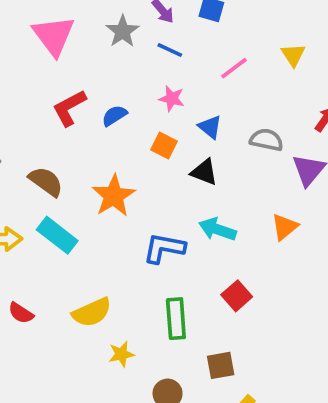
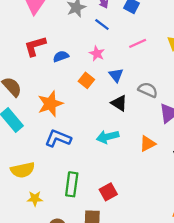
black triangle: (204, 172) -> (119, 103), moved
cyan arrow: (218, 229) -> (108, 137), turned -45
blue L-shape: (164, 248) -> (58, 138), moved
red square: (237, 296) -> (108, 192), moved

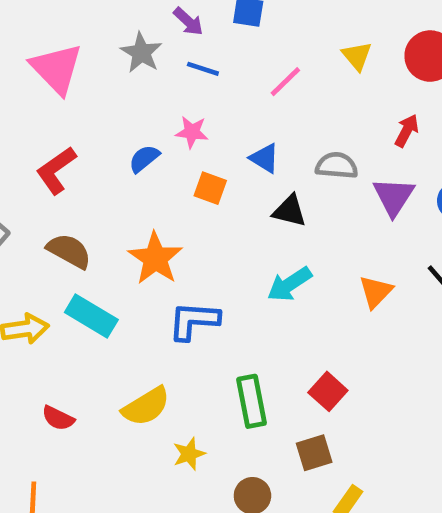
red L-shape: (35, 46) -> (56, 170), moved
pink star: (97, 53) -> (192, 132), moved
orange triangle: (148, 144) -> (376, 292), moved

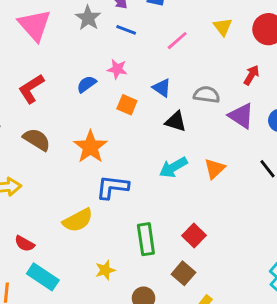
purple triangle: (394, 197) -> (241, 116), turned -32
orange triangle: (376, 292) -> (215, 169), moved
cyan rectangle: (91, 316) -> (43, 277), moved
yellow semicircle: (146, 406) -> (78, 220), moved
brown square: (314, 453) -> (183, 273), turned -35

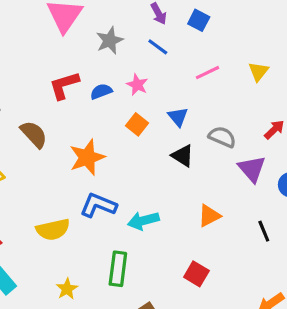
gray star: (88, 18) -> (110, 40), moved
red L-shape: (31, 89) -> (64, 85), moved
cyan arrow: (173, 167) -> (143, 221), moved
red square: (194, 235) -> (196, 274), moved, turned -30
yellow star: (105, 270) -> (67, 289), turned -30

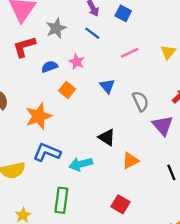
red L-shape: (64, 85) -> (24, 47), moved
orange square: (137, 124) -> (67, 90), moved
gray semicircle: (222, 137) -> (141, 101), turned 42
black triangle: (183, 156) -> (107, 137), moved

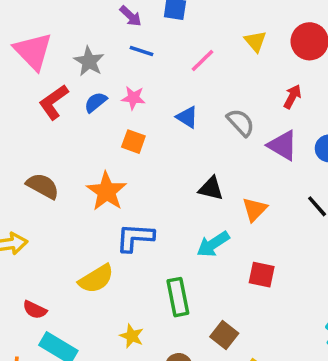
blue semicircle: (50, 67) -> (96, 102), moved
cyan arrow: (81, 164) -> (213, 244), moved

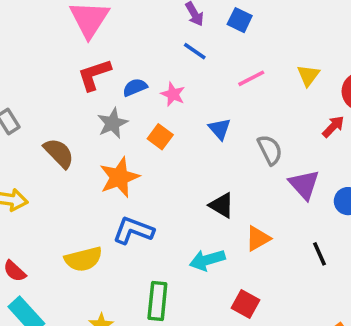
gray star: (89, 61) -> (112, 123), moved
red arrow: (292, 97) -> (333, 127), moved

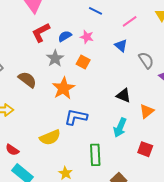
blue triangle: (220, 129) -> (121, 46), moved
cyan arrow: (207, 260) -> (120, 128), turned -42

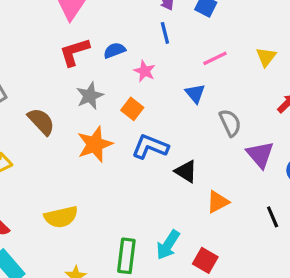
blue line: (96, 11) -> (165, 33), turned 40
blue semicircle: (65, 36) -> (114, 50), moved
blue L-shape: (76, 117) -> (150, 147), moved
cyan arrow: (120, 128) -> (168, 245), moved

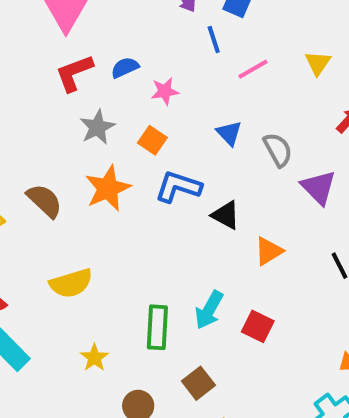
blue line: (165, 33) -> (214, 40), moved
pink star: (145, 71) -> (165, 91), turned -30
blue triangle: (195, 93) -> (229, 133), moved
brown semicircle: (41, 121) -> (44, 201), moved

